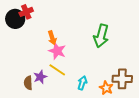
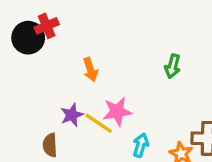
green arrow: (101, 36) -> (173, 66), size x0.6
pink star: (57, 51) -> (117, 112), moved, turned -30
purple star: (40, 77) -> (72, 115), moved

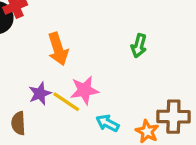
orange arrow: (90, 70) -> (58, 49), size x1.4
cyan arrow: (141, 145) -> (108, 123), turned -80

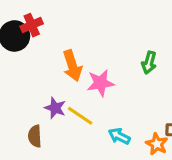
pink star: (84, 90) -> (101, 83), moved
purple star: (40, 94) -> (55, 108), turned -30

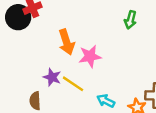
green arrow: (149, 63) -> (130, 20), moved

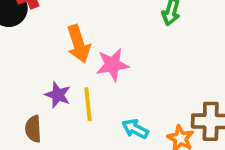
yellow line: (73, 84) -> (88, 104), turned 50

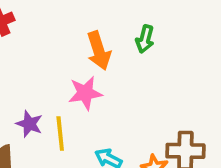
orange arrow: (79, 44) -> (99, 51), moved

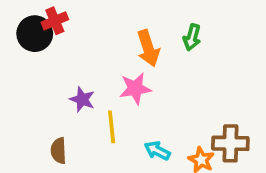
purple star: (29, 124) -> (82, 99), moved

